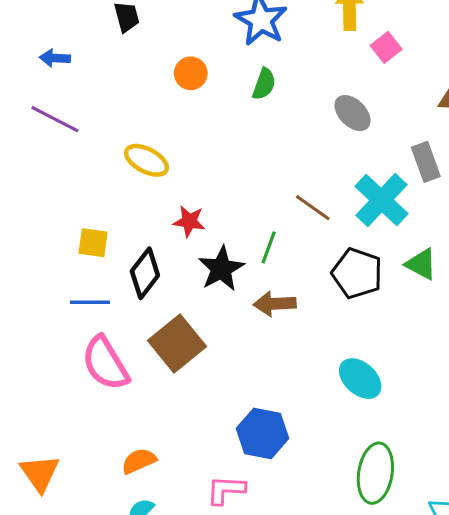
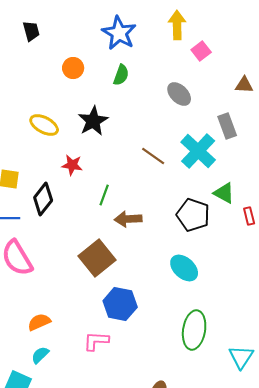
green line: (269, 247) -> (104, 195), moved
black star: (221, 269) -> (93, 121), moved
black pentagon: (357, 273) -> (193, 215), moved
brown square: (177, 343) -> (97, 258), moved

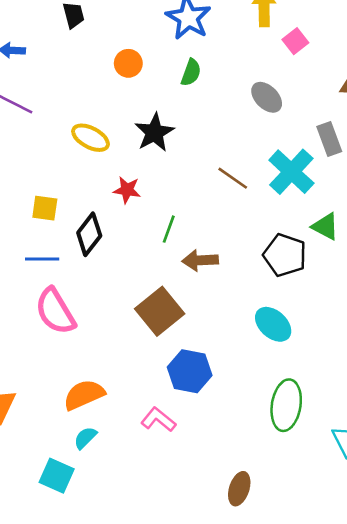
orange semicircle: (39, 322) -> (84, 395), size x1.4
pink L-shape: (96, 341) -> (158, 420), turned 36

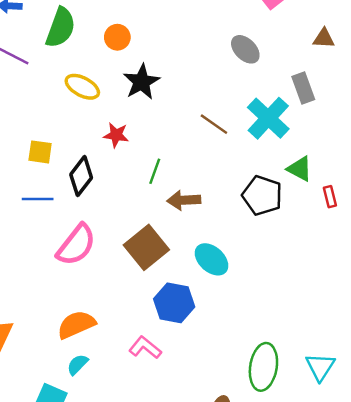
orange circle: (128, 63) -> (117, 37), moved
green semicircle: (191, 72) -> (61, 28), moved, size x1.6
pink semicircle: (55, 311) -> (76, 245), moved, turned -111
cyan ellipse: (273, 324) -> (212, 259), moved
green ellipse: (286, 405) -> (263, 367), moved

